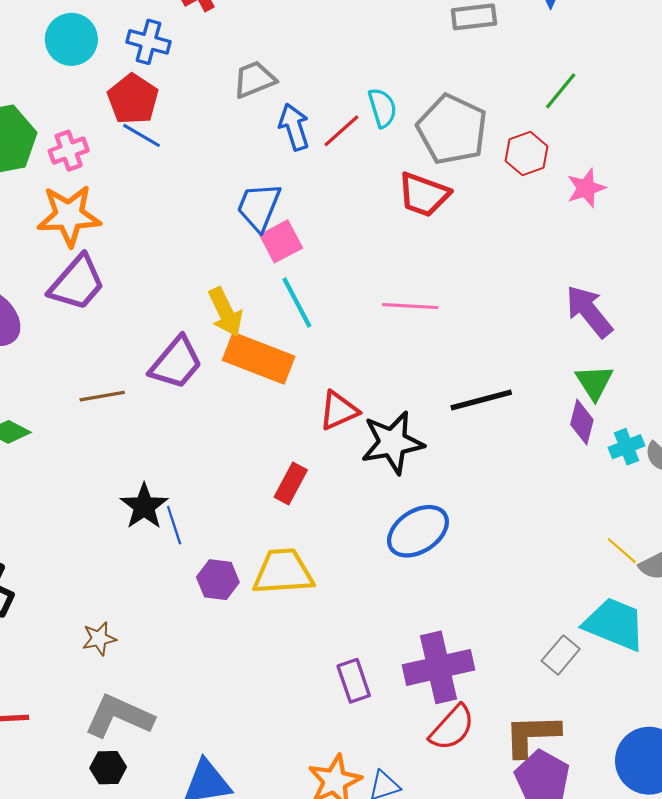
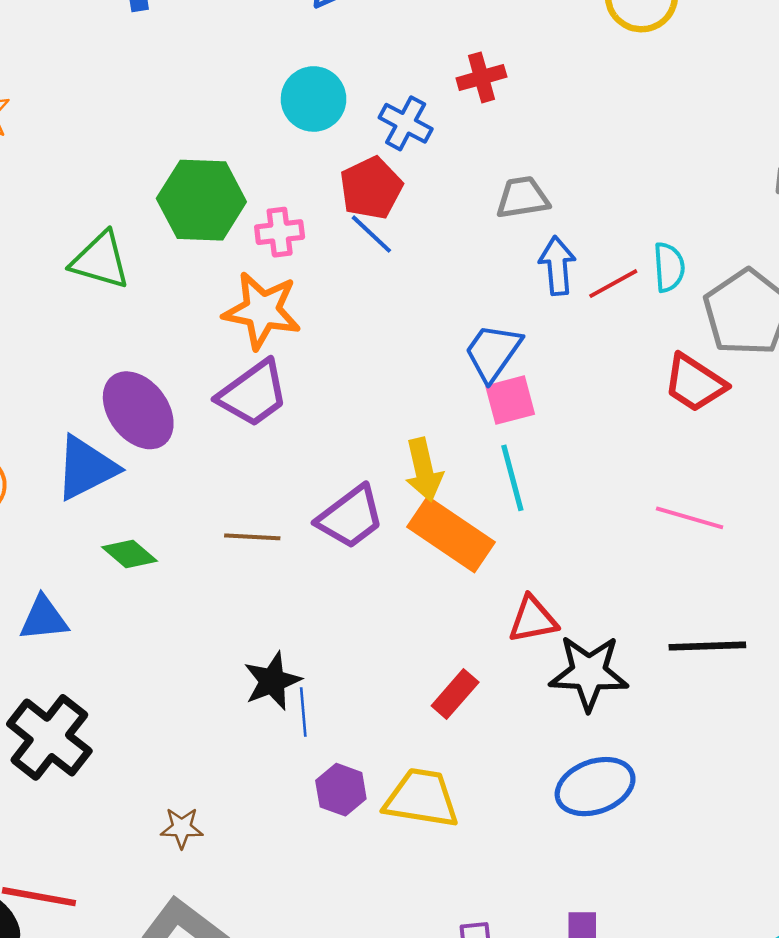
pink line: (410, 306) -> (690, 518), moved

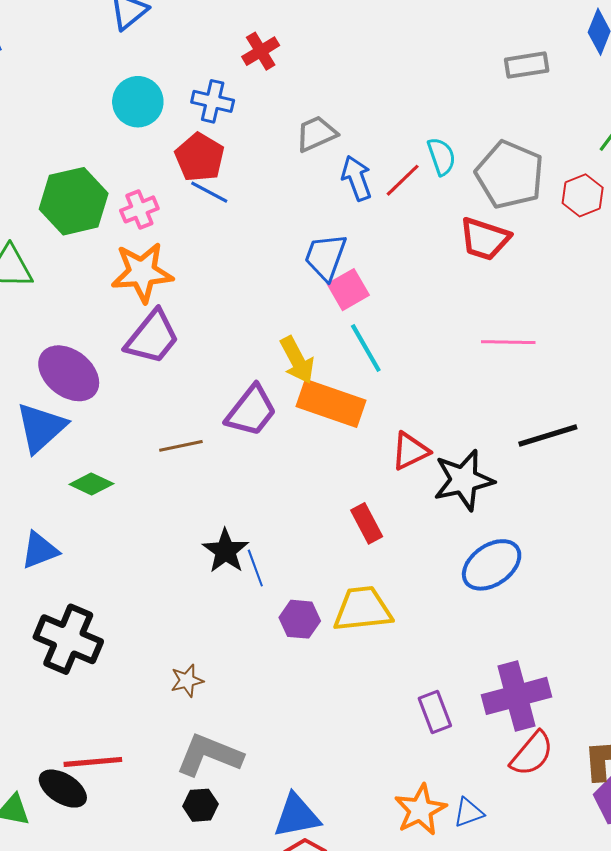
red rectangle: (455, 694) -> (367, 523), turned -54

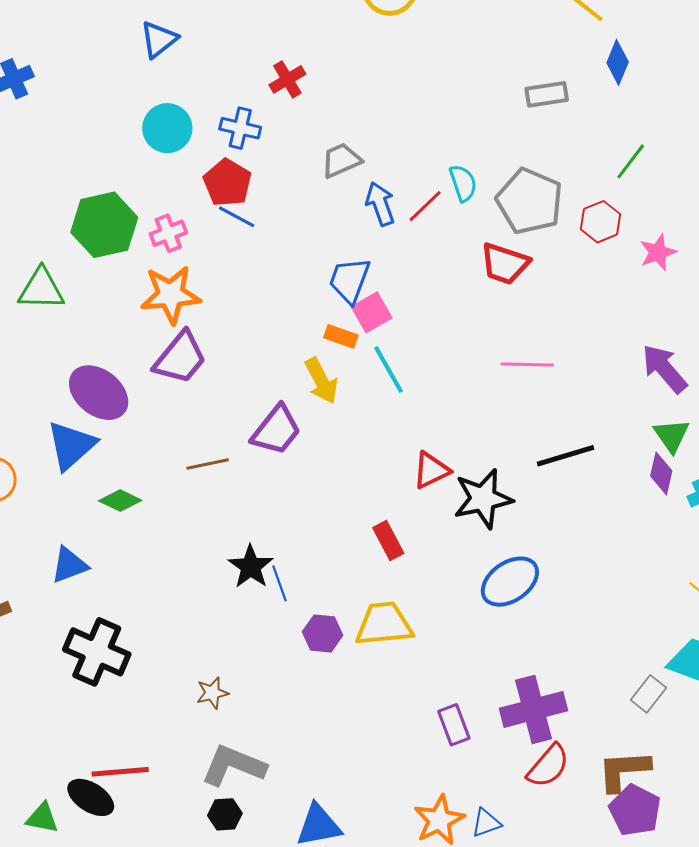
orange rectangle: (331, 403) -> (341, 336), moved, size x0.5

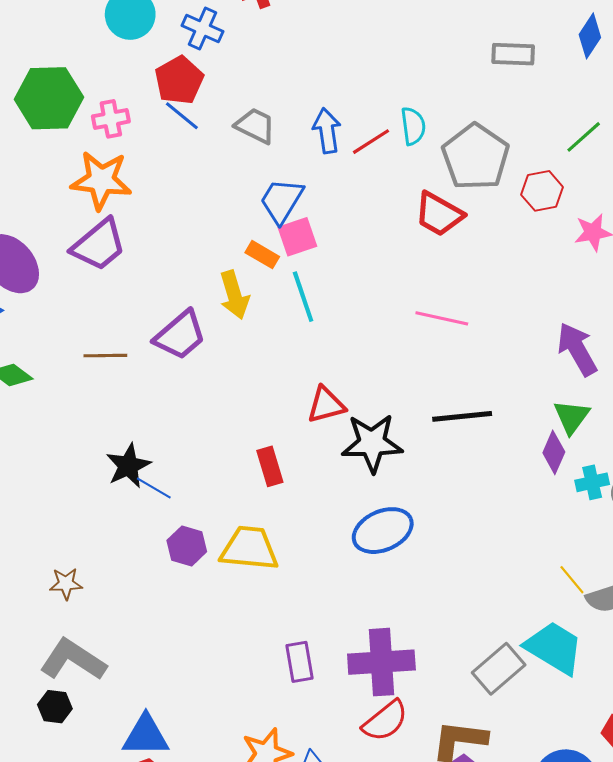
gray trapezoid: (341, 160) -> (255, 126), moved, turned 39
blue line: (280, 583) -> (154, 488), turned -51
gray rectangle: (648, 694) -> (499, 669), size x1.4

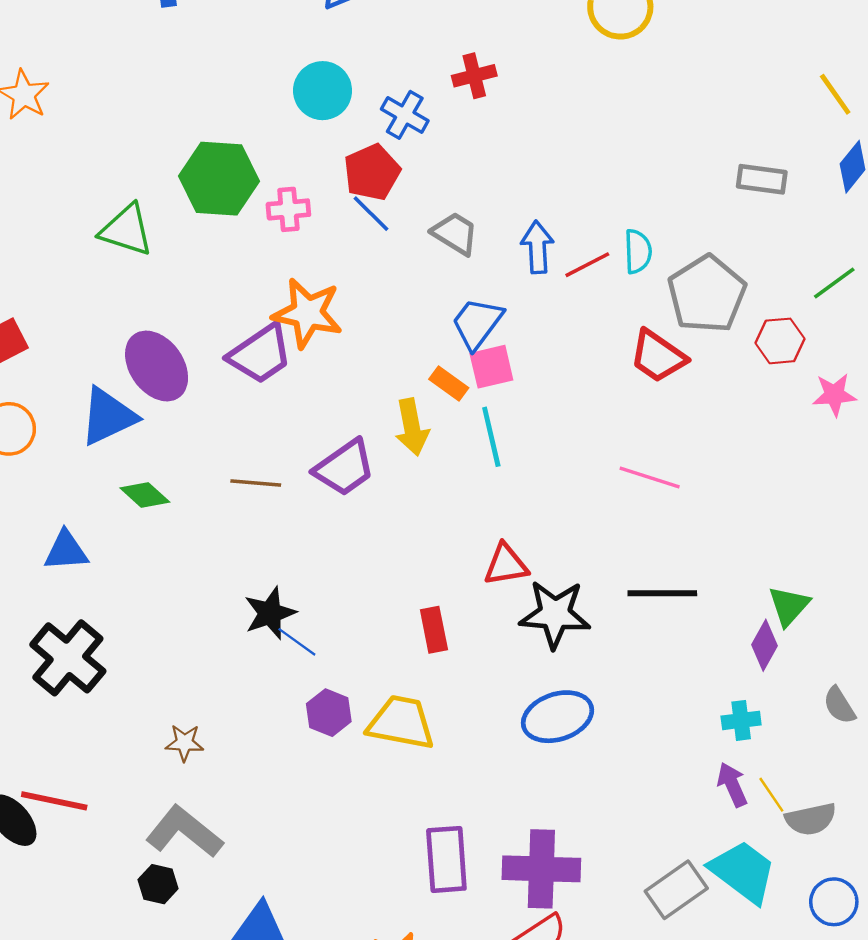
orange star: (101, 180) -> (308, 313), moved
purple arrow: (577, 349) -> (732, 785), moved, size x0.7
cyan cross: (592, 482) -> (741, 720), moved
purple rectangle: (300, 662) -> (446, 859), size x1.4

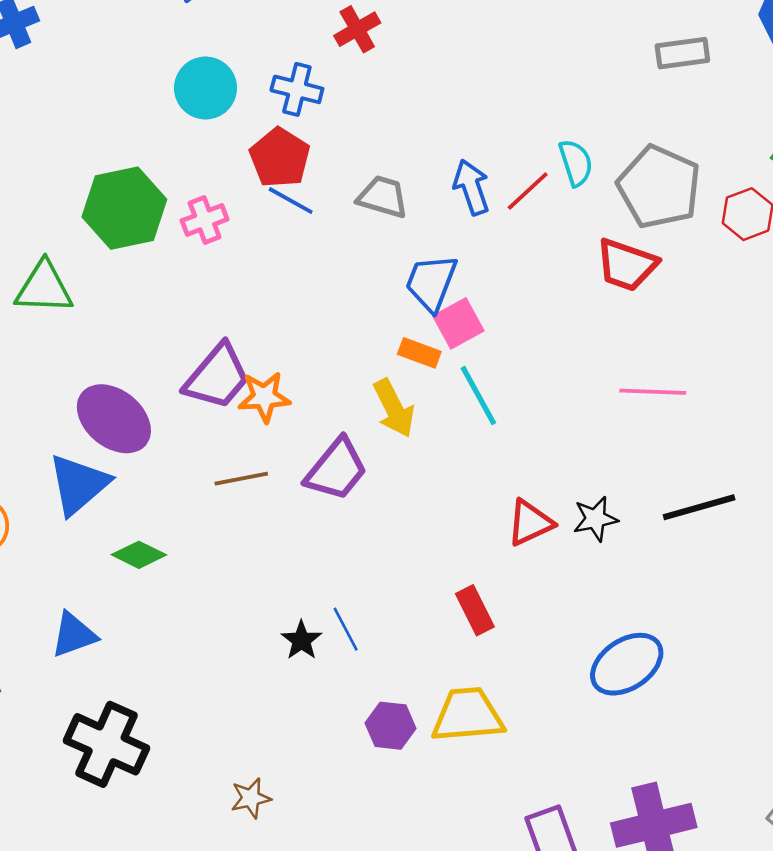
orange star: (308, 313) -> (264, 397), moved, size x0.7
brown line: (256, 483) -> (241, 479), moved
black star: (270, 613) -> (301, 640), size x0.7
black star: (555, 614) -> (595, 519), moved, size x0.6
blue line: (297, 642) -> (346, 629), moved, turned 42

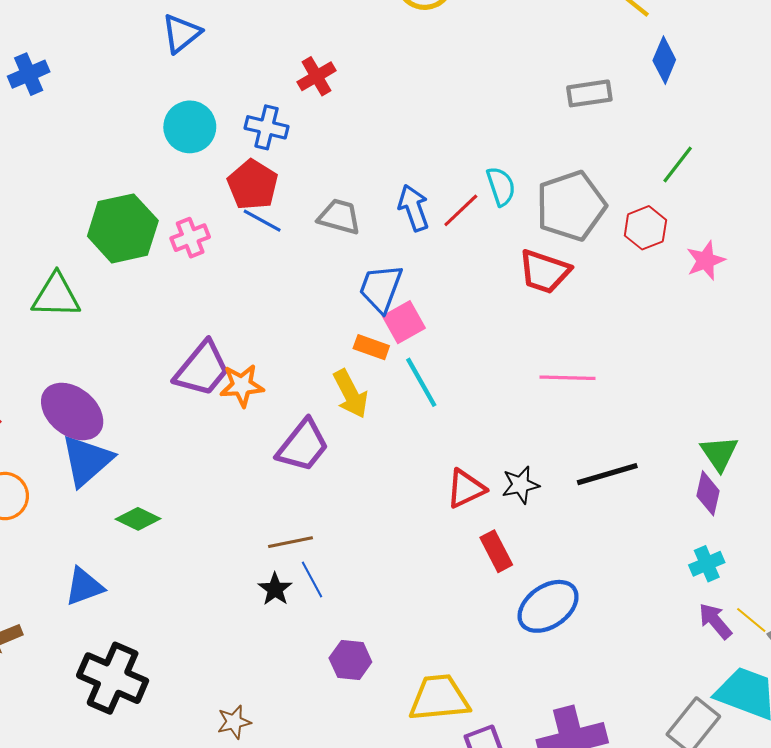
gray pentagon: (659, 187) -> (571, 206), turned 30
purple ellipse: (114, 419) -> (72, 412), moved
brown line: (241, 479) -> (291, 542), moved
red rectangle: (475, 610) -> (496, 551), moved
yellow trapezoid: (468, 715) -> (439, 698), moved

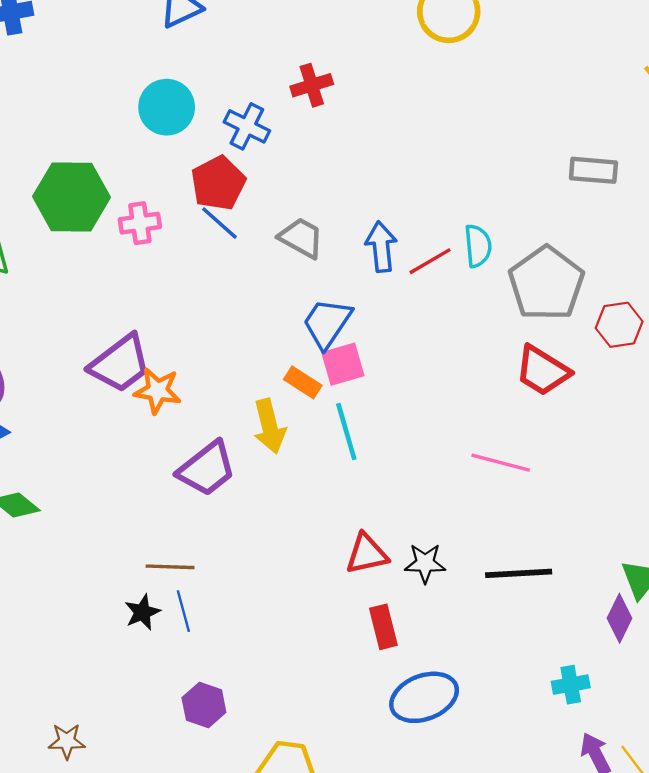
gray pentagon: (571, 206) -> (546, 283), turned -30
red trapezoid: (544, 272) -> (542, 371), moved
cyan cross: (707, 564) -> (571, 685), moved

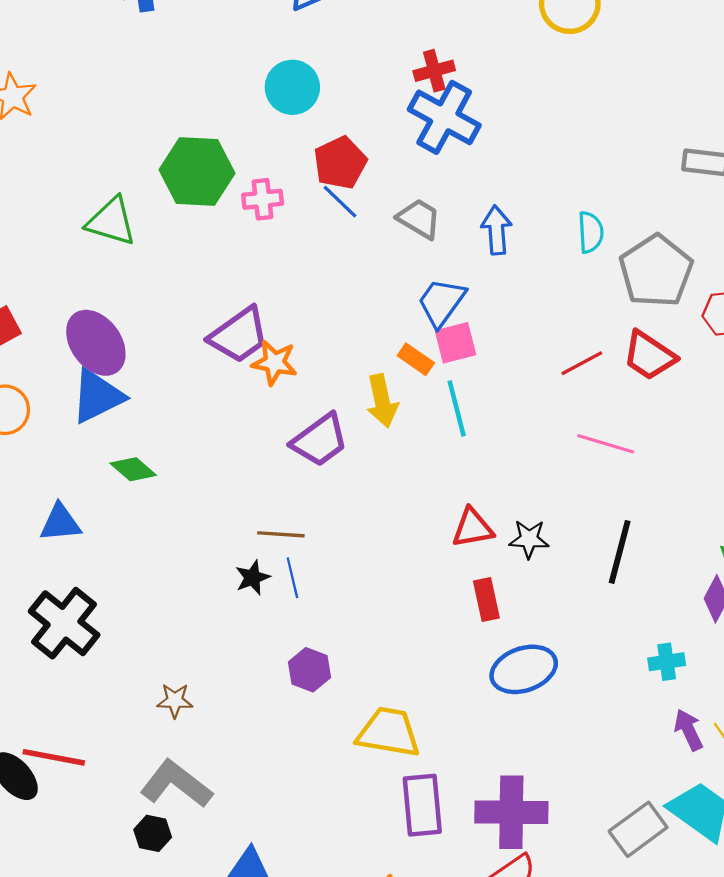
blue cross: (247, 126) -> (444, 117), moved, size x1.6
red line: (430, 261) -> (582, 363), moved
black line: (519, 573) -> (620, 552), turned -74

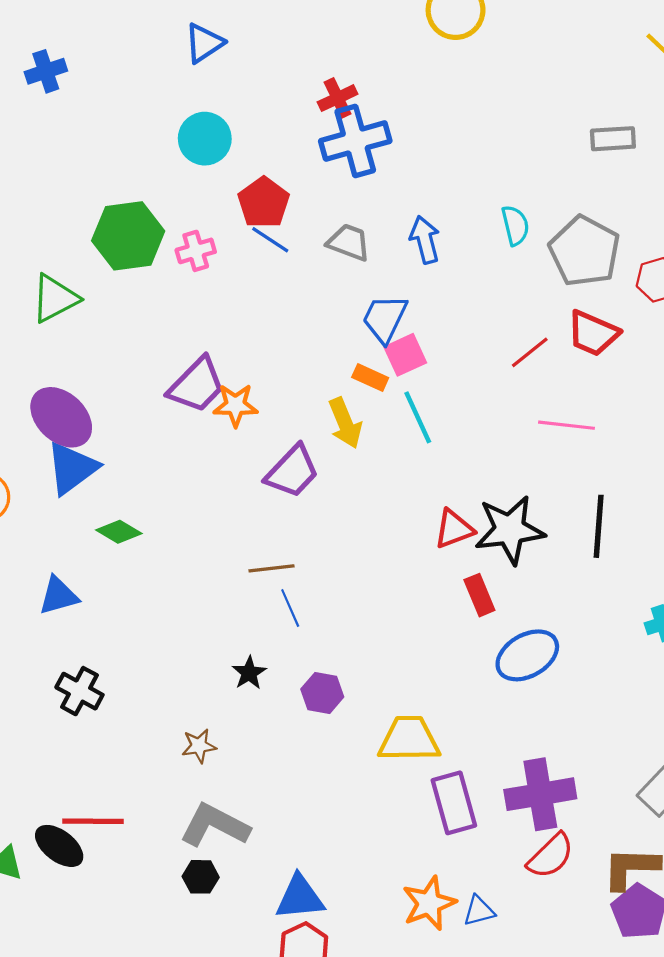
blue cross: (444, 117) -> (355, 141), turned -34
green triangle: (111, 221) -> (55, 298), turned -34
black star: (529, 539) -> (510, 530), size x1.8
black star: (253, 578) -> (249, 673), moved
black cross: (64, 623) -> (79, 691), size x0.7

